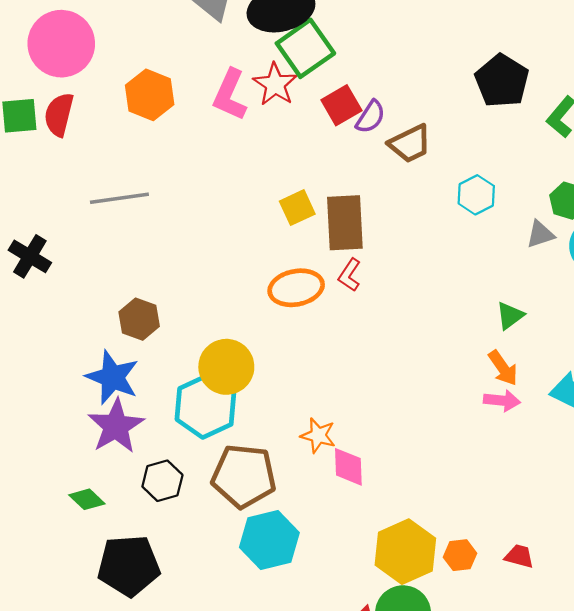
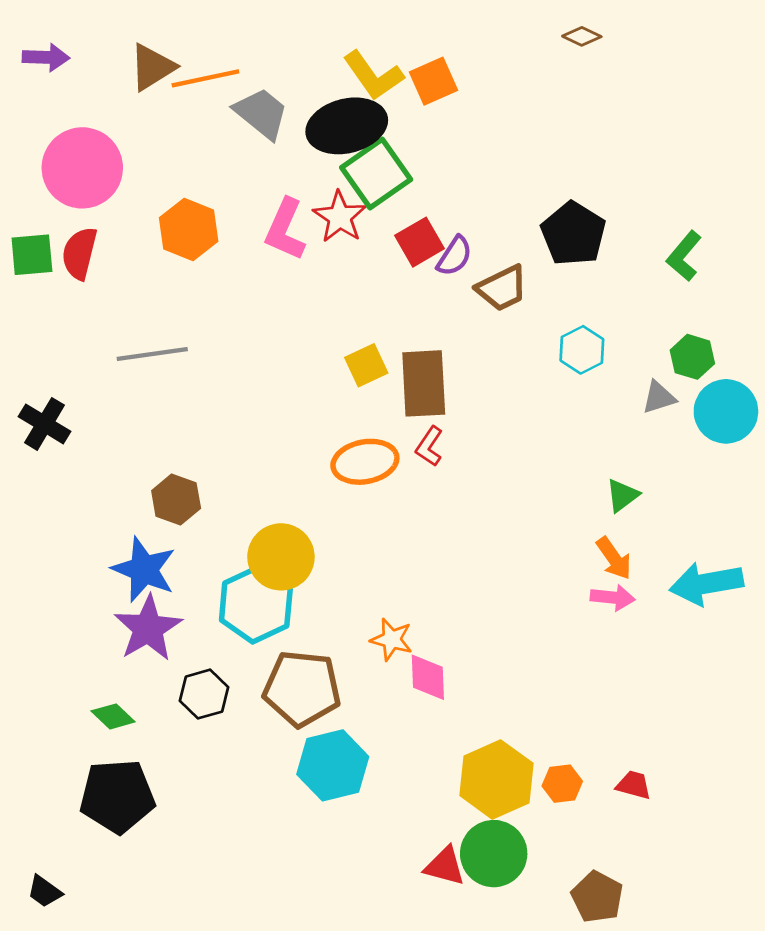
black pentagon: (502, 81) -> (573, 234), moved
black pentagon: (129, 566) -> (117, 796), moved

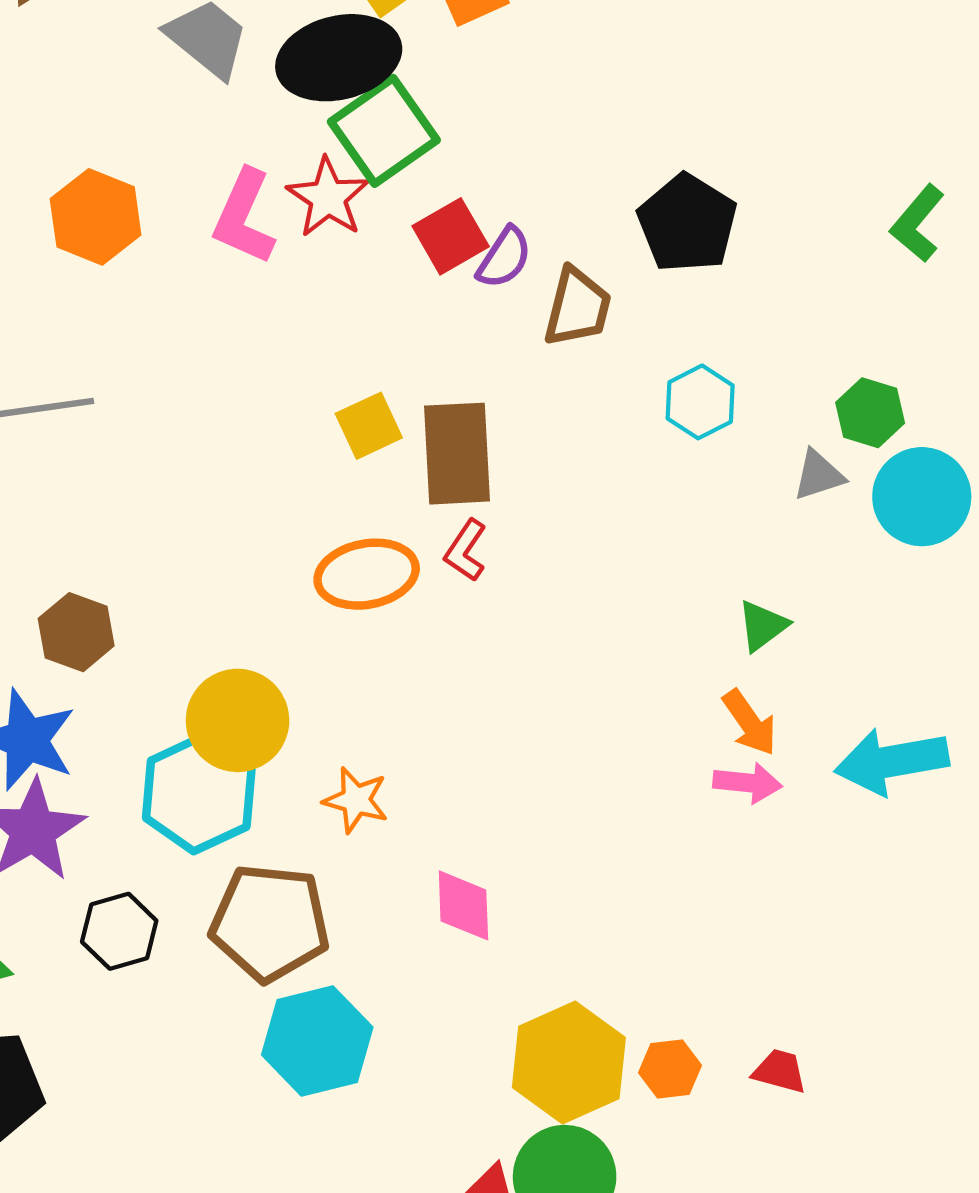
green L-shape: (684, 256) -> (917, 223), moved
brown trapezoid: (502, 288) -> (578, 307), turned -50
orange star: (392, 639) -> (356, 800), moved

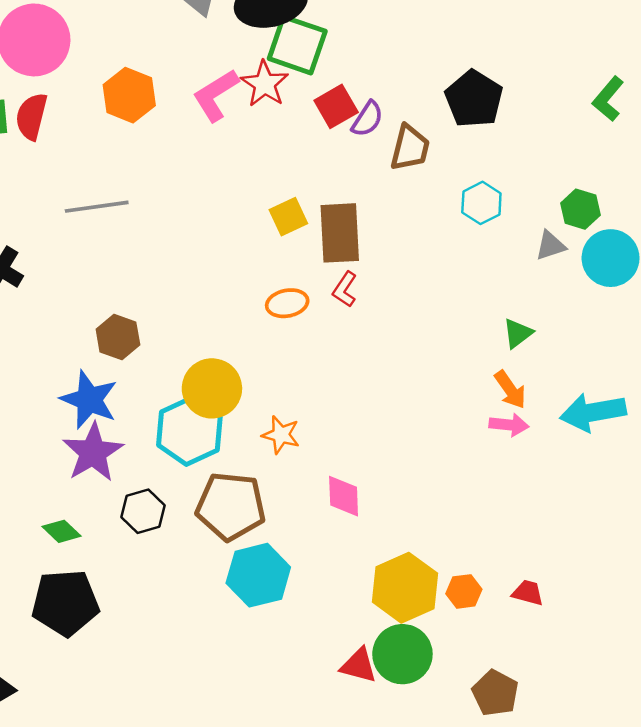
green square: (384, 131) -> (297, 45), turned -36
pink L-shape: (244, 217) -> (216, 95), turned 34
orange ellipse: (367, 574) -> (287, 303), size x0.7

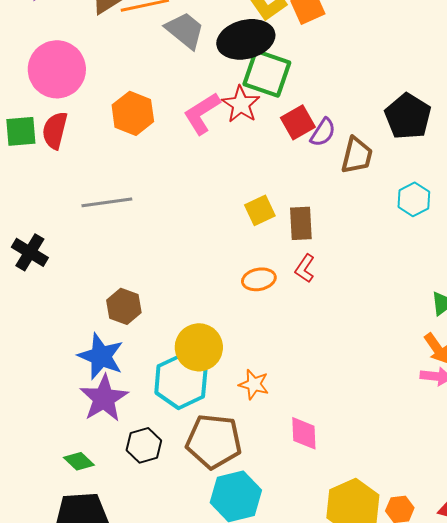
brown rectangle: (340, 233) -> (301, 223), size x0.7

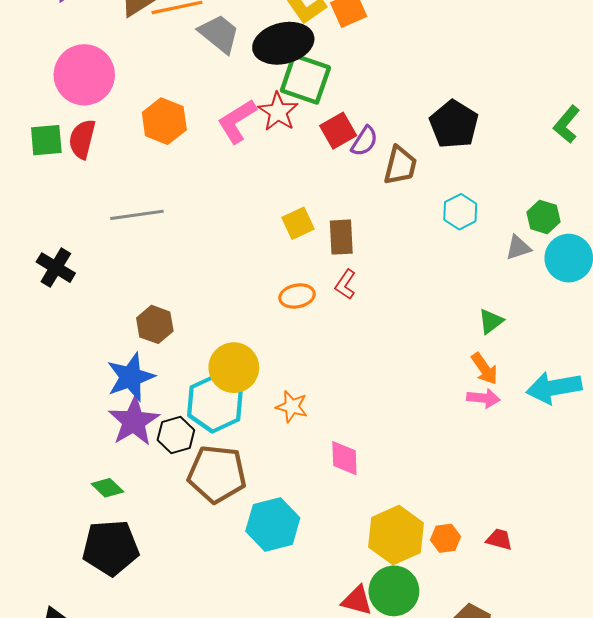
blue star: (101, 356) -> (131, 377), turned 30
brown pentagon: (214, 441) -> (217, 474), moved
black hexagon: (144, 445) -> (176, 435), moved

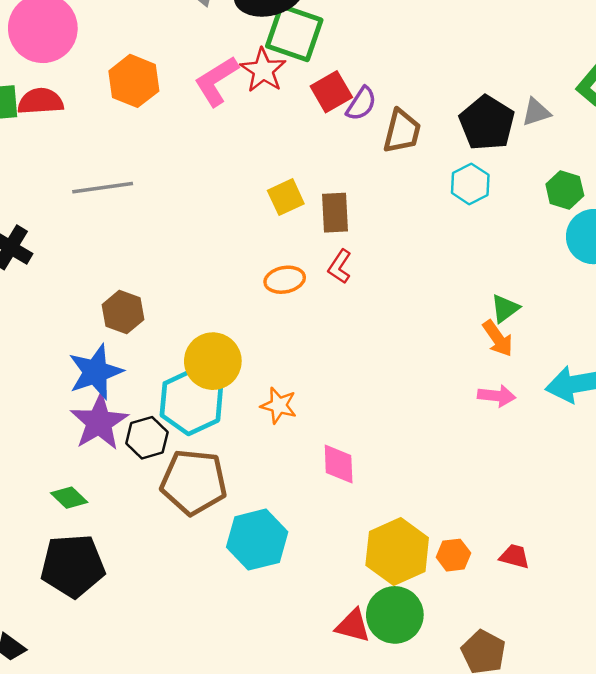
black pentagon: (454, 124) -> (487, 123), moved
red semicircle: (82, 139) -> (40, 101), turned 72
gray triangle: (518, 248) -> (536, 112), moved
orange arrow: (484, 369) -> (498, 338), moved

